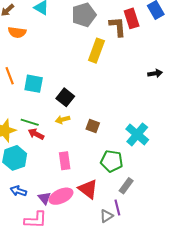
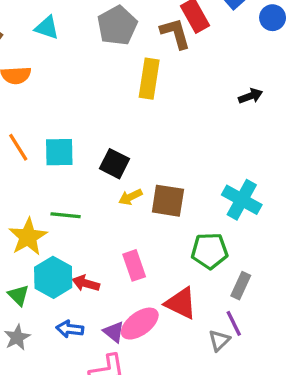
yellow arrow: (63, 120) -> (130, 197), moved
brown square: (93, 126) -> (168, 201), size x1.5
red arrow: (36, 134) -> (86, 283), moved

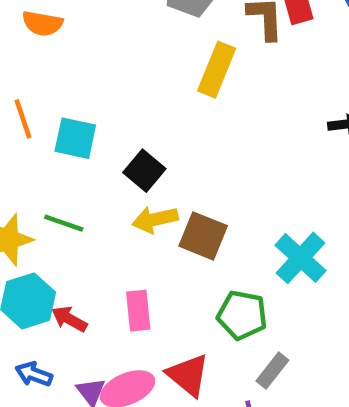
yellow arrow: (130, 197) -> (155, 219), size x1.4

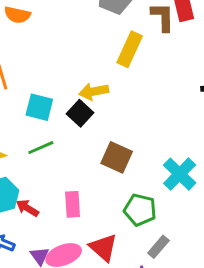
cyan square: (75, 138) -> (39, 107), moved
yellow arrow: (155, 219) -> (94, 91), moved
green line: (64, 223) -> (41, 148), moved, turned -45

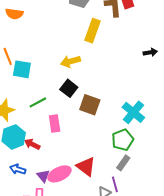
cyan square: (39, 107) -> (22, 69), moved
black square: (80, 113) -> (69, 88), moved
pink rectangle: (73, 204) -> (55, 123), moved
green pentagon: (140, 210) -> (123, 140), moved, turned -30

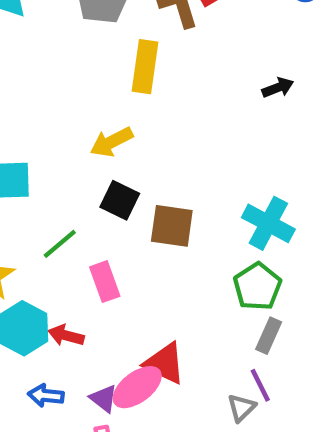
red triangle: (86, 167) -> (165, 363), moved

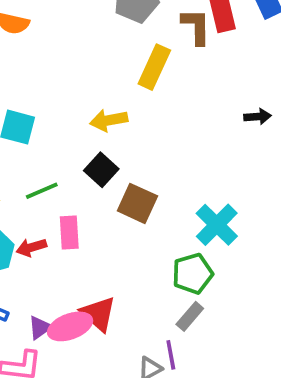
red arrow: (66, 335) -> (31, 247), moved, turned -48
purple triangle: (104, 398) -> (40, 328), turned 30

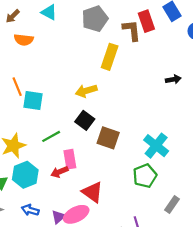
red arrow: (31, 247) -> (59, 172), moved
red triangle: (98, 314) -> (92, 192), moved
gray rectangle: (190, 316) -> (172, 204), moved

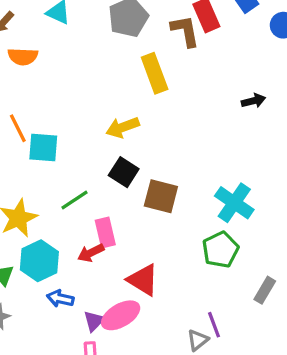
yellow rectangle: (110, 57) -> (155, 73), turned -35
blue arrow: (30, 210) -> (60, 299), moved

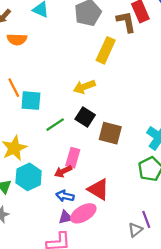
yellow rectangle: (155, 73) -> (106, 50), turned 45
green line: (75, 200) -> (55, 125), moved
pink rectangle: (105, 233) -> (73, 158), turned 30
blue arrow: (60, 299) -> (65, 196), moved
purple triangle: (94, 321) -> (66, 217), turned 32

